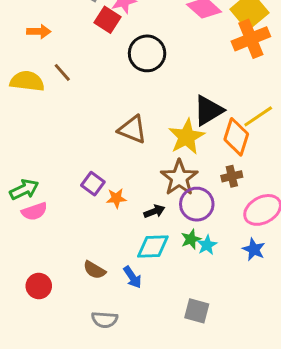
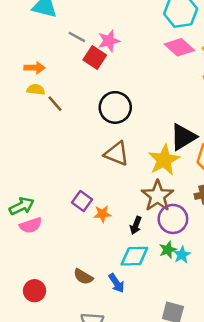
black circle: (147, 53) -> (115, 107), moved
yellow semicircle: (27, 81) -> (36, 90), moved, size x0.6
black arrow: (154, 211) -> (136, 225), turned 132

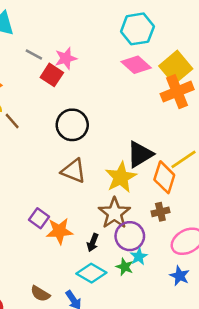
orange star: (102, 214) -> (59, 231), size x1.5
green star: (168, 250) -> (125, 267), turned -30
cyan star: (182, 255) -> (139, 257), moved
cyan diamond: (134, 256) -> (91, 273), turned 32

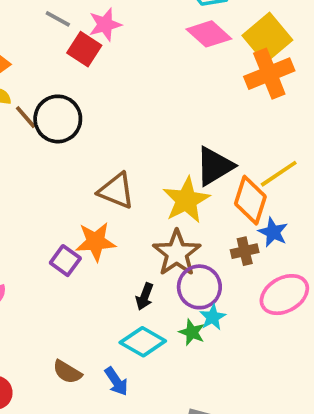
black circle: (72, 125) -> (58, 119), moved
orange star: (59, 231) -> (96, 242), moved
blue star: (180, 276) -> (273, 232), moved

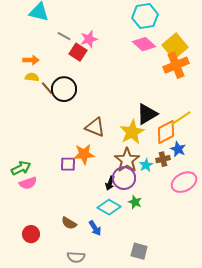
orange diamond: (250, 200) -> (166, 132), turned 45
purple square: (65, 261) -> (68, 164), turned -35
purple circle: (199, 287) -> (124, 178), moved
cyan star: (213, 317) -> (146, 165), moved

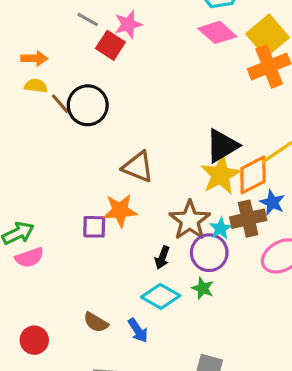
yellow star: (132, 132) -> (221, 175), moved
brown cross: (163, 159) -> (248, 219), size x1.5
purple circle: (124, 178) -> (209, 253), moved

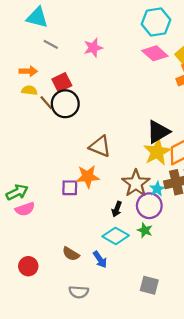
gray line: (88, 19) -> (51, 44), moved
red square: (110, 45) -> (62, 82), moved, turned 30

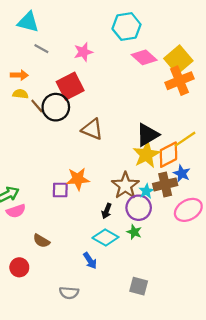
cyan hexagon: (156, 22) -> (126, 27), moved
red square: (62, 82) -> (70, 86), moved, size x1.4
brown triangle: (100, 146) -> (92, 129), moved
brown semicircle: (71, 254) -> (41, 241), moved

